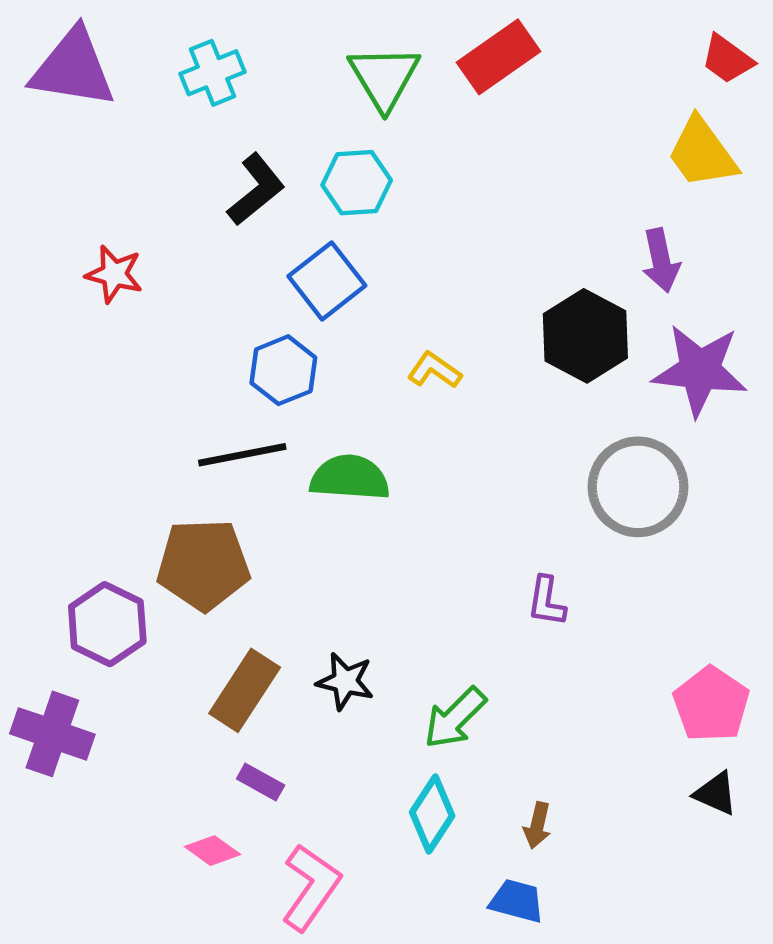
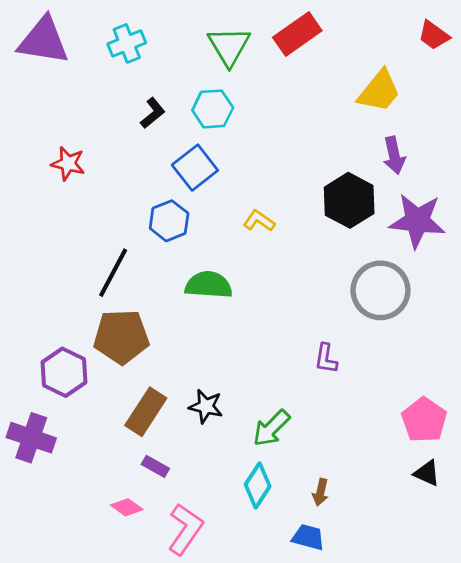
yellow trapezoid: (702, 153) -> (379, 91), moved, turned -105
black L-shape: (256, 189) -> (153, 113), size x0.7
black line: (242, 455) -> (113, 273), moved, turned -51

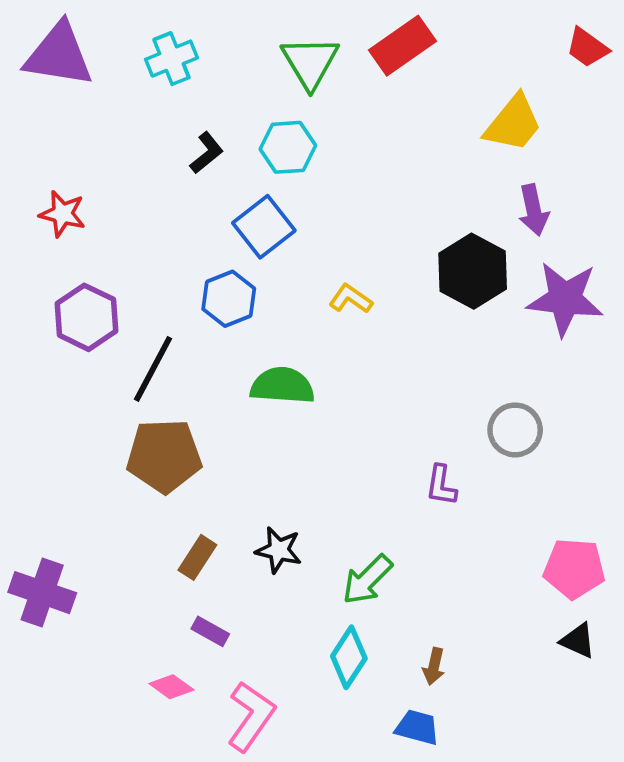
red star: (68, 163) -> (62, 214), moved
gray circle: (380, 290) -> (515, 430), moved, size x0.7
purple hexagon: (64, 372) -> (86, 317), moved
brown rectangle: (146, 412) -> (197, 557), size x0.7
pink pentagon: (424, 420) -> (574, 569), turned -30

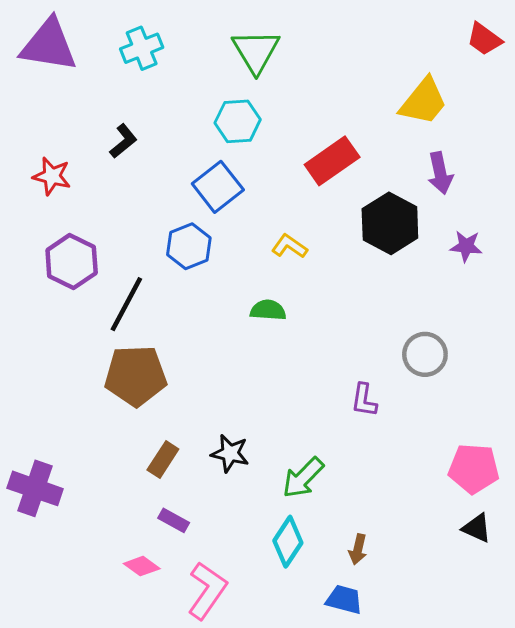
red rectangle: (402, 46) -> (332, 161), moved
black L-shape: (207, 153) -> (123, 141), moved
purple star: (565, 299) -> (466, 246), size x0.5
green semicircle: (282, 386) -> (268, 310), moved, size x0.7

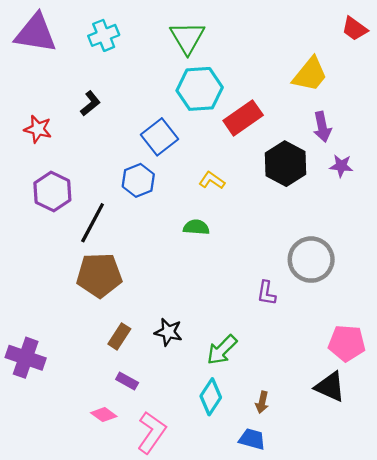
cyan hexagon: (238, 121) -> (200, 89), moved, size x1.4
purple star: (466, 246) -> (341, 166), moved
gray circle: (425, 354) -> (311, 260), size x1.4
black triangle: (477, 528) -> (330, 387), moved, size x1.4

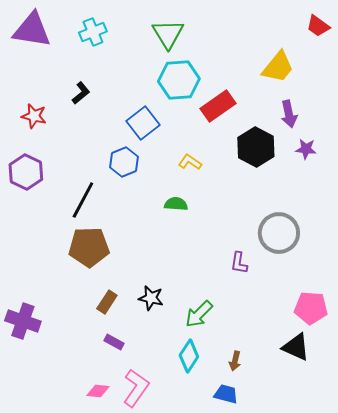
purple hexagon: (52, 192) -> (26, 172), moved
pink diamond: (104, 415) -> (98, 391), moved, turned -30

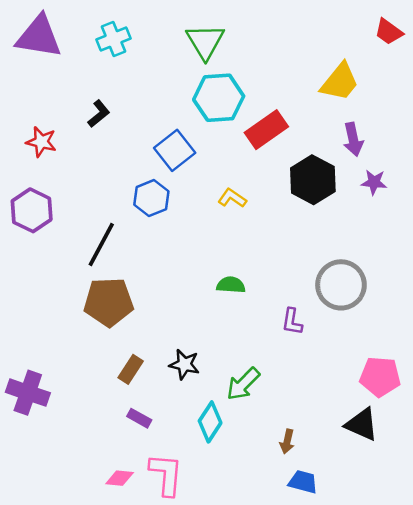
green semicircle: (176, 204) -> (231, 285), moved
cyan diamond: (189, 356) -> (210, 422), moved
pink L-shape: (136, 388) -> (166, 474), turned -30
blue trapezoid: (226, 394) -> (303, 482), moved

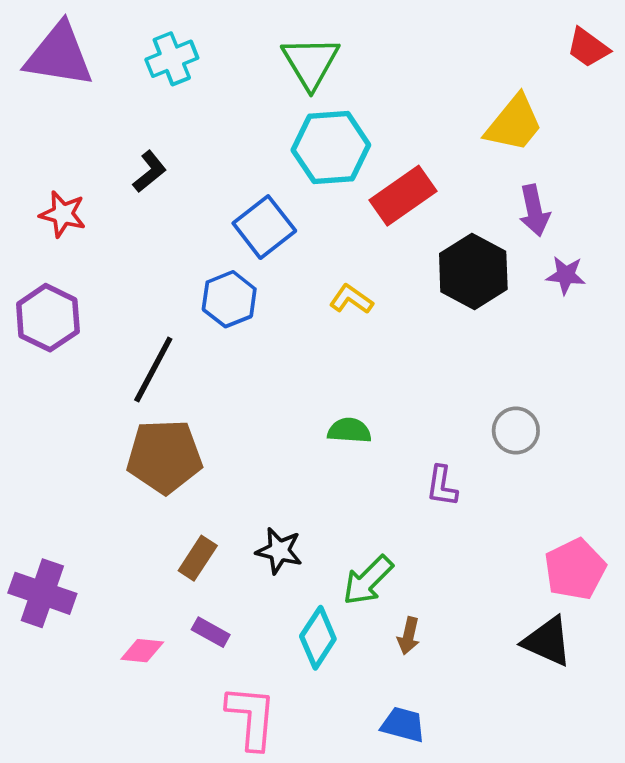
gray circle: (341, 285) -> (516, 431), size x0.6
pink pentagon: (380, 377) -> (575, 569), turned -30
brown arrow: (287, 441) -> (409, 636), moved
pink diamond: (120, 478) -> (142, 651), moved
blue trapezoid: (303, 482) -> (403, 725), moved

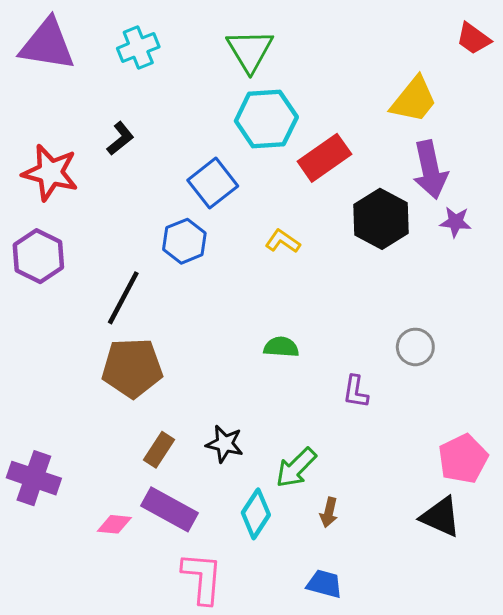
purple arrow: (534, 210) -> (430, 170), size x1.4
red star: (63, 214) -> (50, 173), size x1.5
purple rectangle: (211, 632) -> (169, 509), size x1.8

